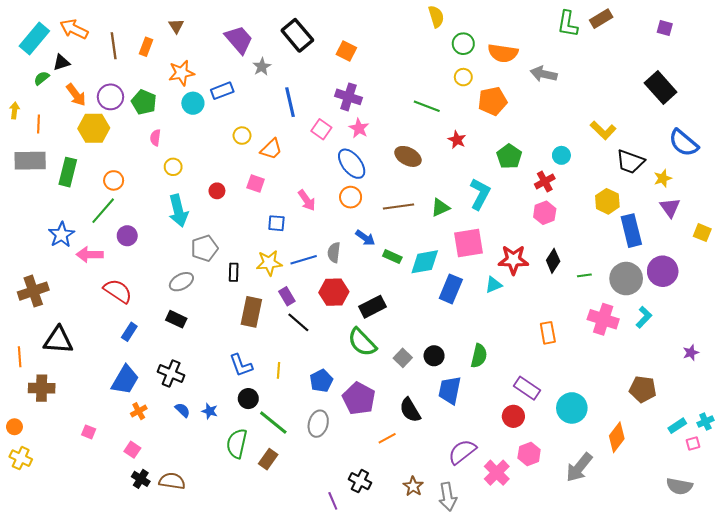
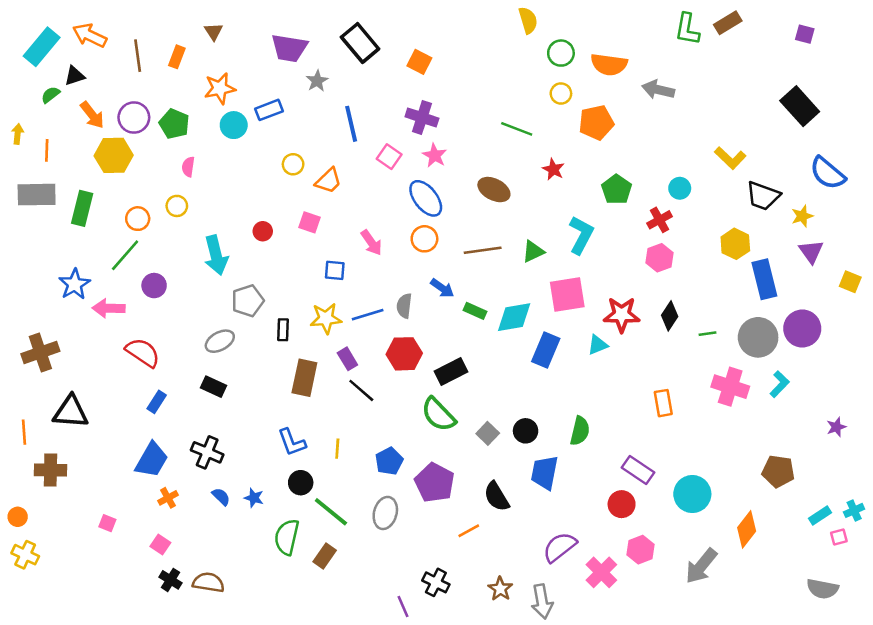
purple trapezoid: (239, 40) -> (289, 48), turned 140
yellow circle: (173, 167) -> (177, 206), moved

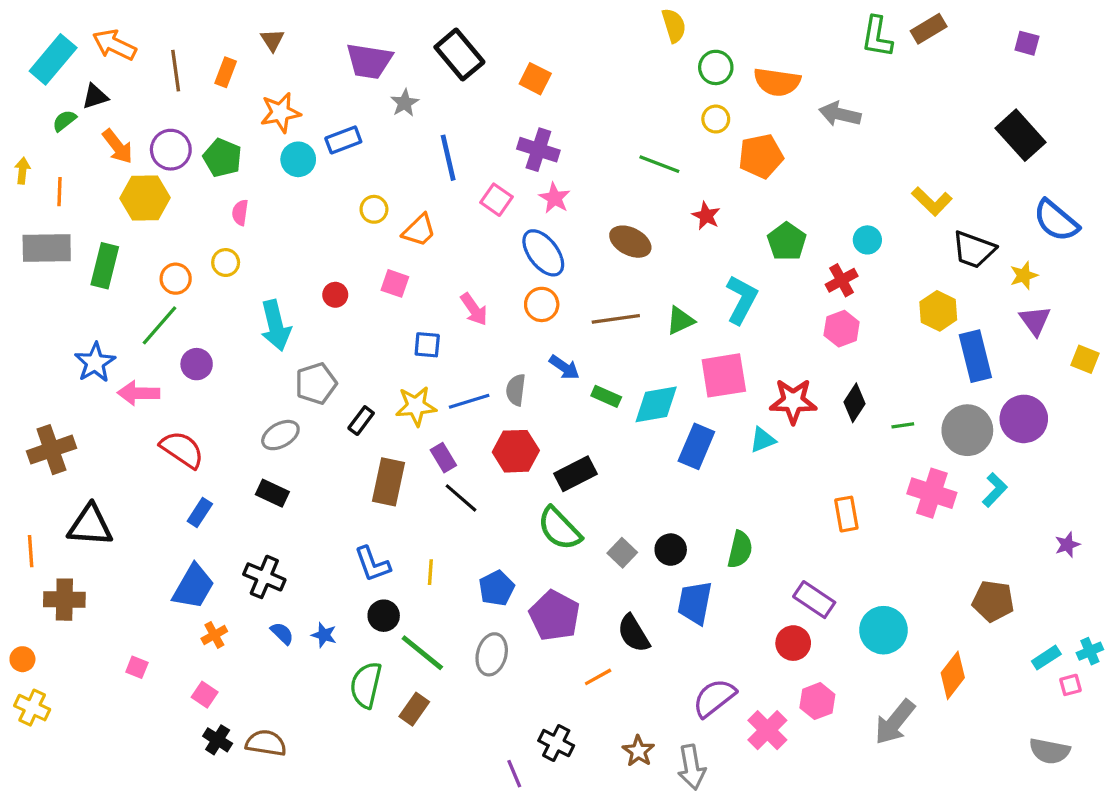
black rectangle: (283, 330) -> (361, 421), turned 35

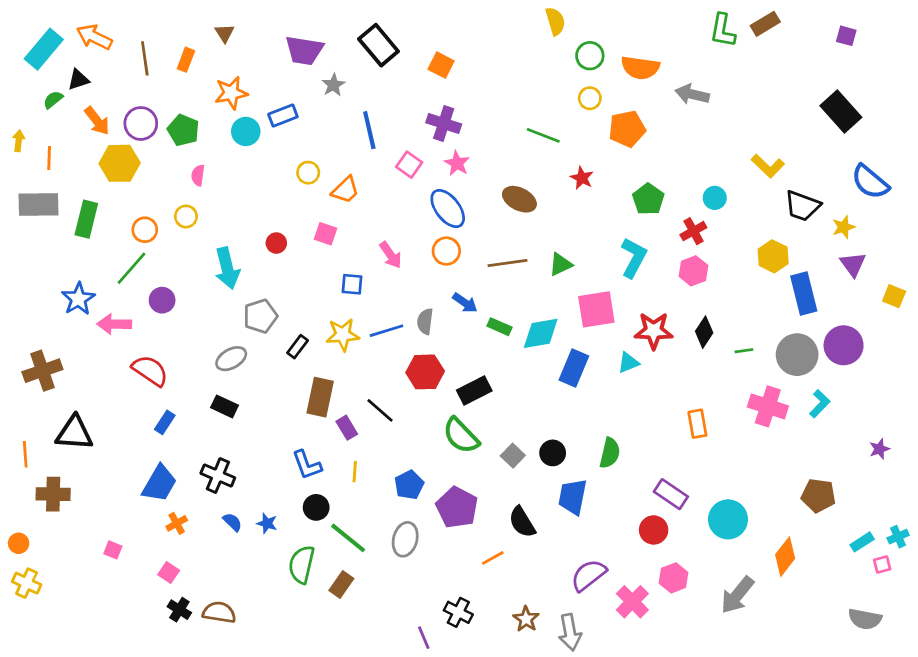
cyan L-shape: (742, 300) -> (634, 258), moved
purple rectangle: (443, 458) -> (347, 428), moved

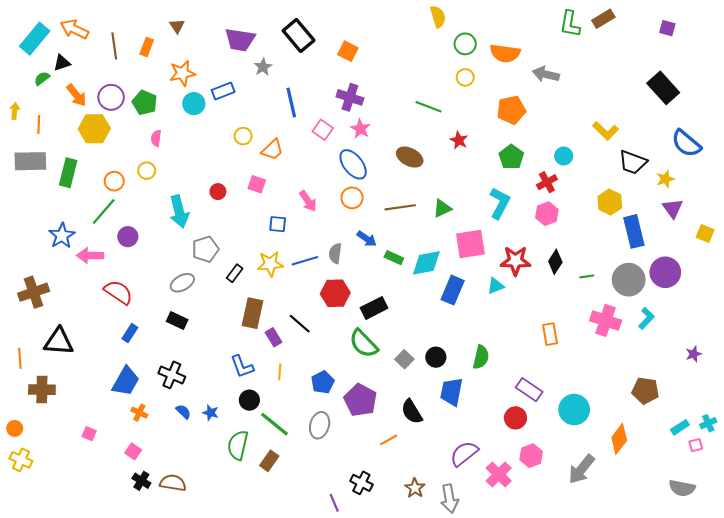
orange pentagon: (627, 129) -> (511, 110), moved
orange cross: (177, 523) -> (139, 413), turned -35

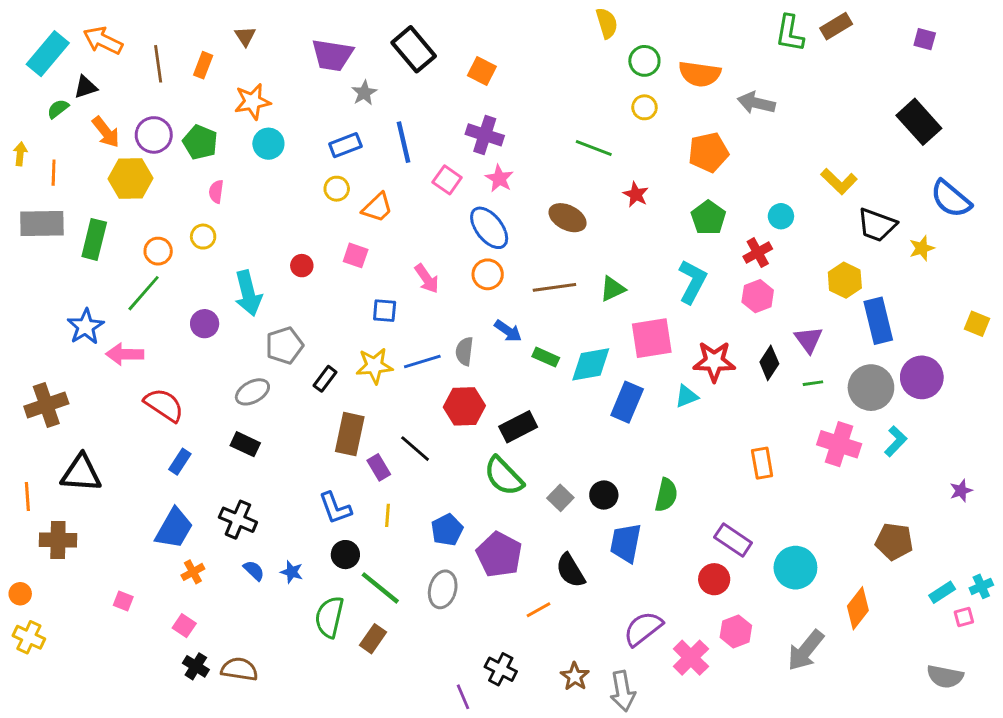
blue rectangle: (223, 91) -> (345, 145), moved
purple triangle: (673, 208) -> (809, 340), moved
purple circle: (128, 237) -> (205, 324), moved
orange cross: (139, 413) -> (193, 572), turned 35

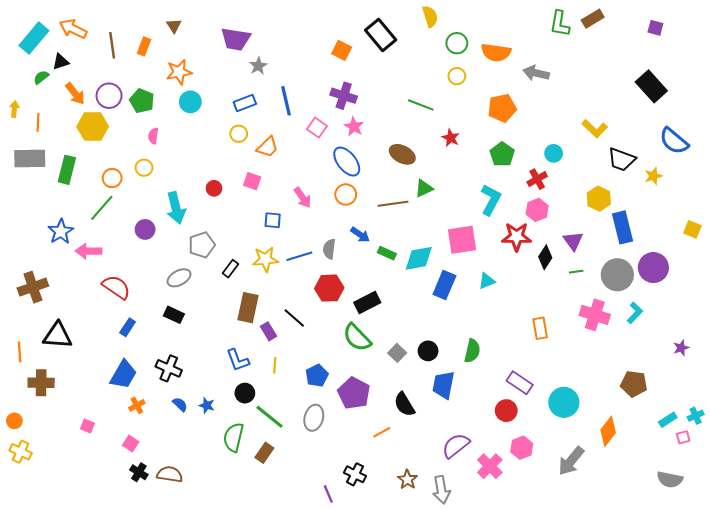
black rectangle: (414, 49) -> (381, 35), moved
green triangle: (613, 289) -> (424, 188), moved
red star: (714, 361) -> (517, 237), moved

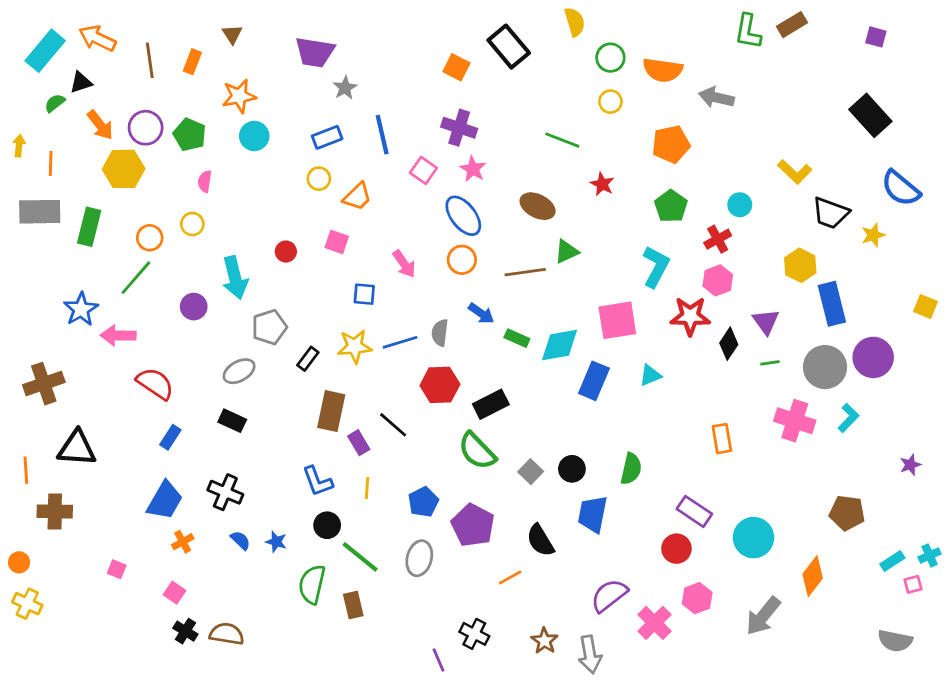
brown rectangle: (264, 453) -> (353, 605), turned -48

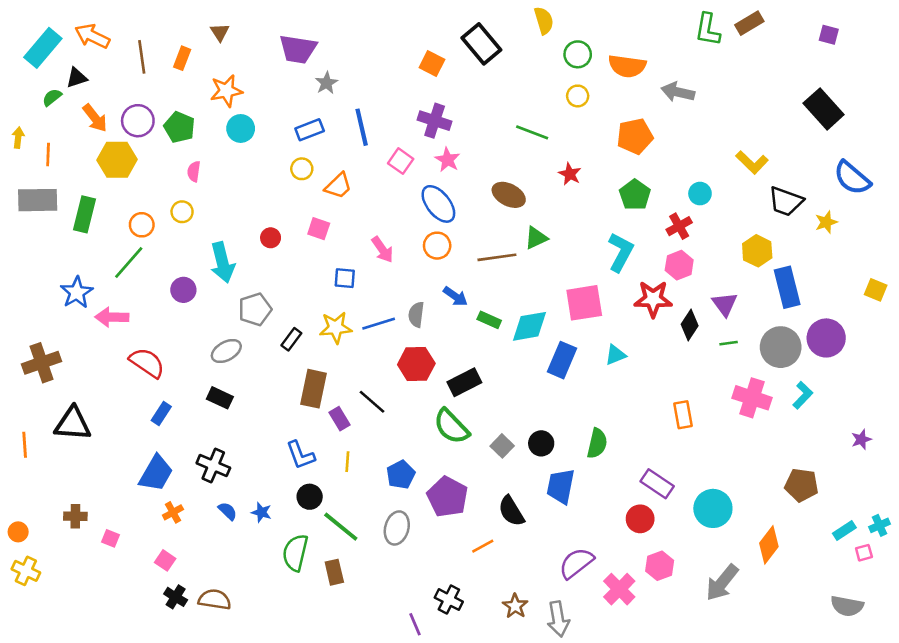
brown cross: (55, 511) -> (75, 516), moved, size x0.7

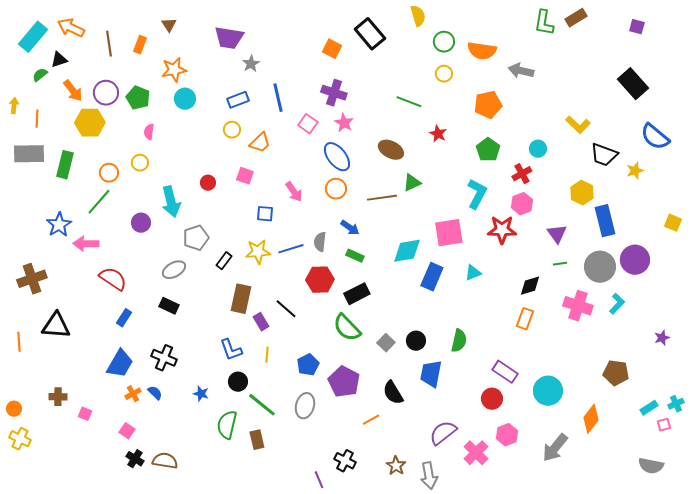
green rectangle: (489, 320) -> (355, 256), moved
black diamond: (690, 325) -> (530, 286), moved, turned 40
orange rectangle: (683, 415) -> (525, 319), turned 30
blue semicircle: (228, 511) -> (155, 393), moved

